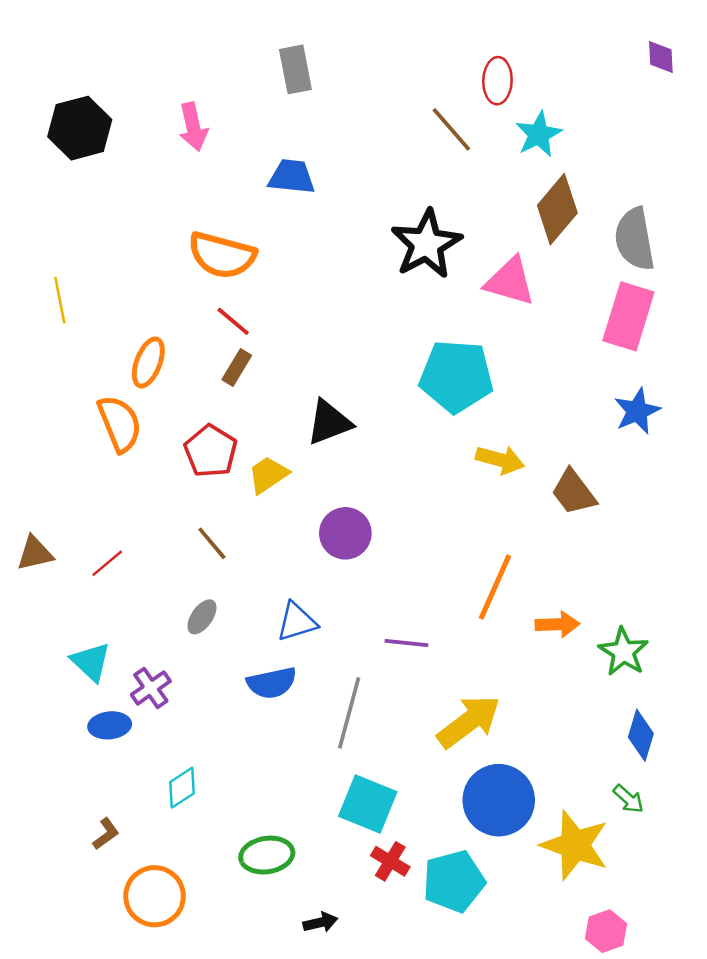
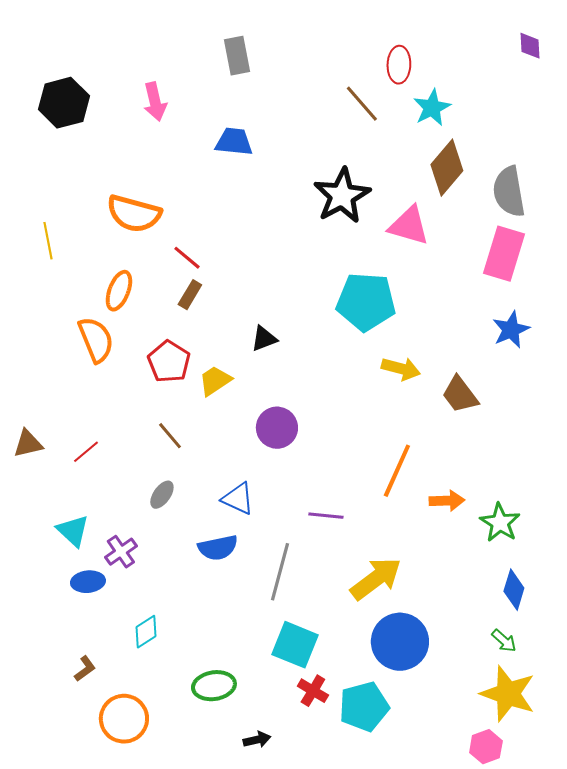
orange semicircle: (222, 255) -> (134, 214), moved
black triangle: (329, 422) -> (264, 339), size x0.7
blue triangle: (297, 622) -> (238, 499), turned 42
yellow star: (575, 845) -> (508, 694), moved

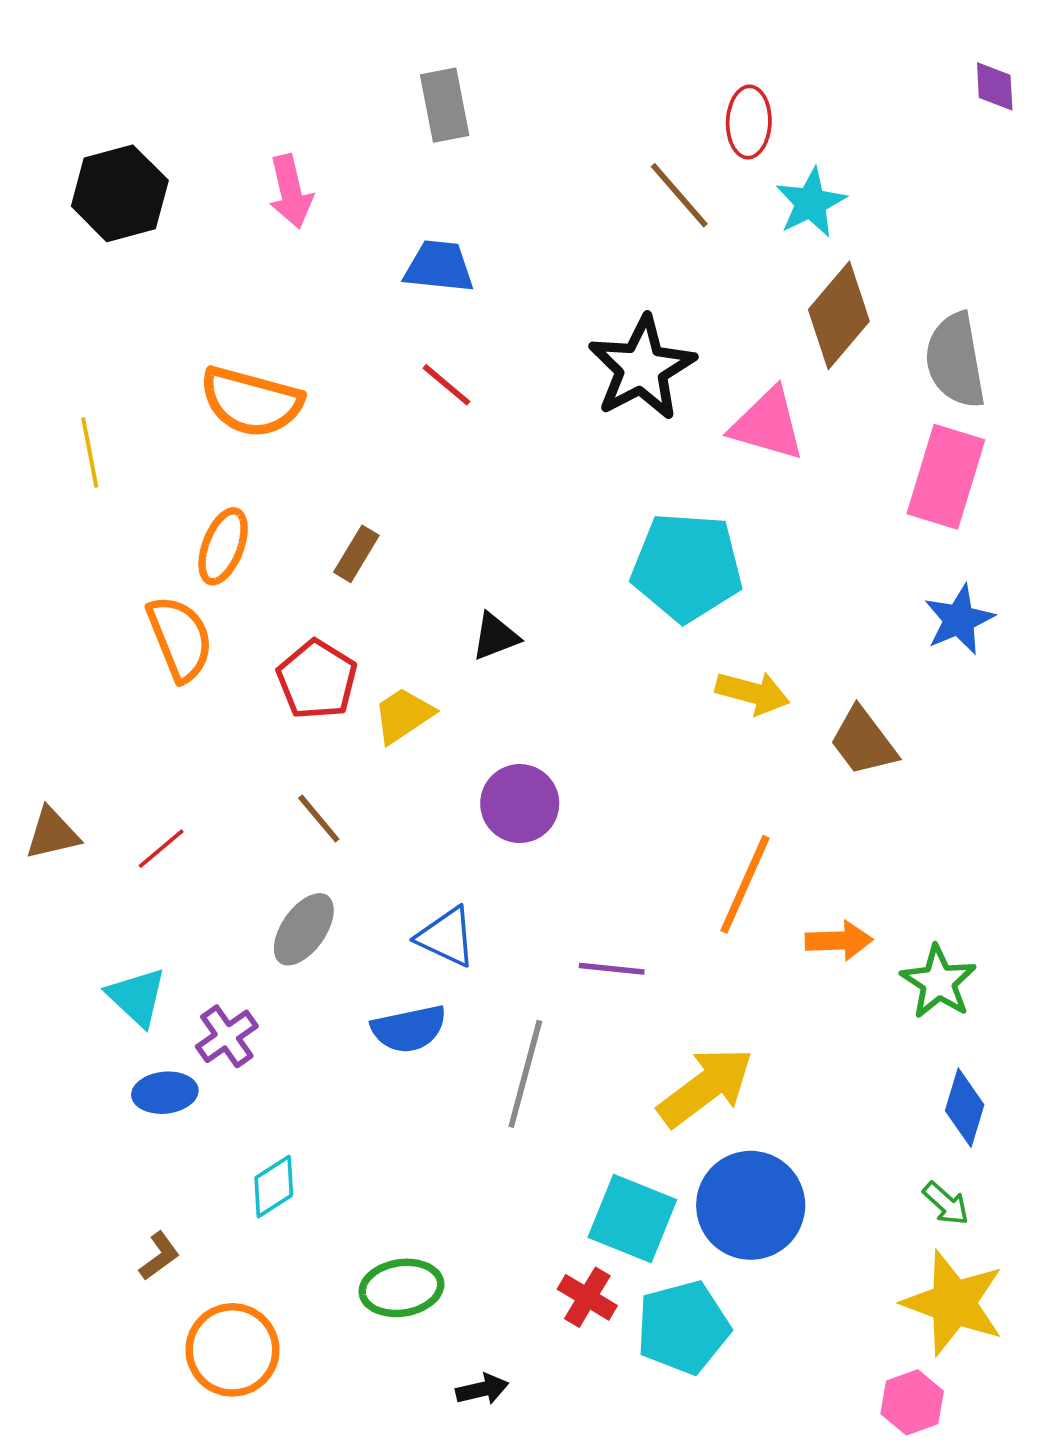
red line: (187, 258) -> (446, 385), moved
gray ellipse: (162, 495) -> (304, 929), size x1.4
cyan square: (295, 645) -> (632, 1218), moved

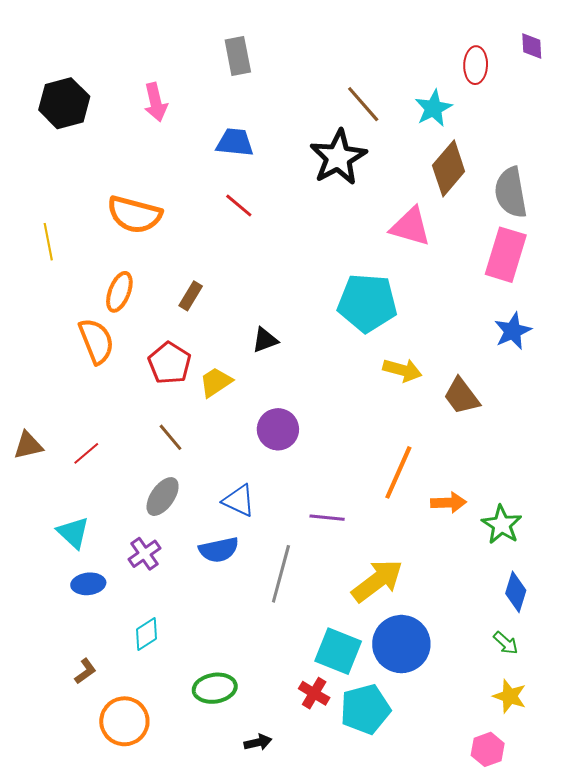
red ellipse: (749, 122) -> (476, 65), moved
black star: (642, 368) -> (338, 157), moved
purple cross: (227, 1036) -> (144, 554), moved
yellow star: (953, 1303) -> (510, 696), size x0.6

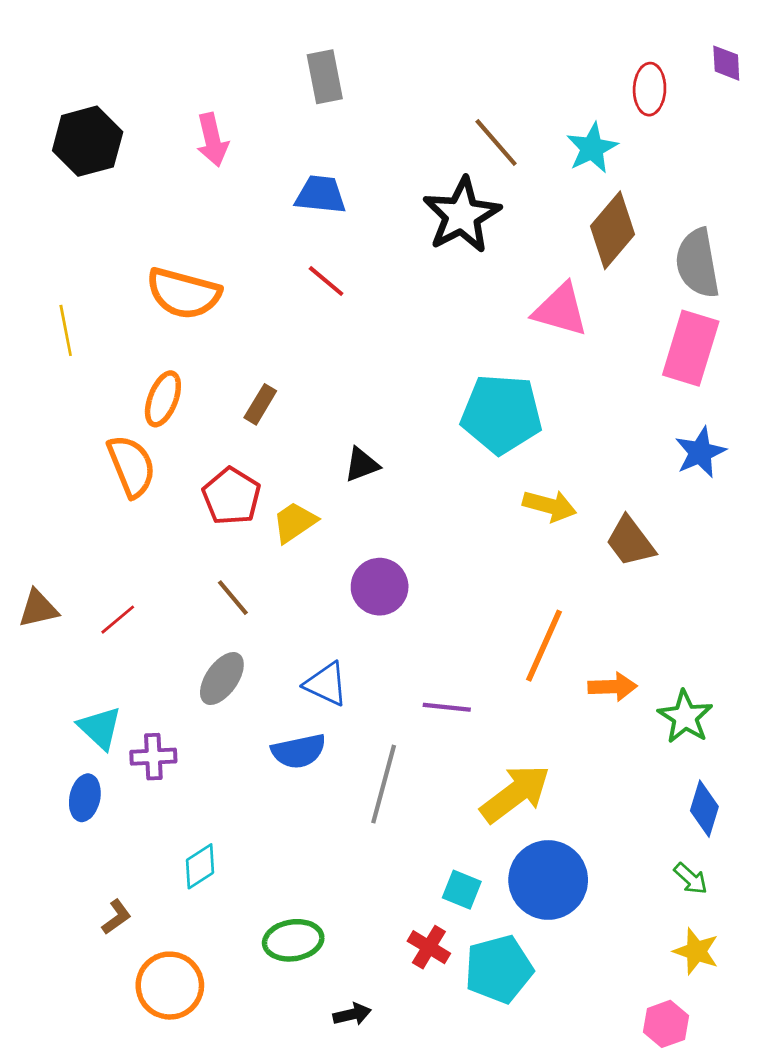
purple cross: (144, 554) -> (153, 757), moved, turned 32
blue ellipse: (88, 584) -> (85, 798), moved, turned -72
cyan square: (338, 651) -> (462, 890), size x0.6

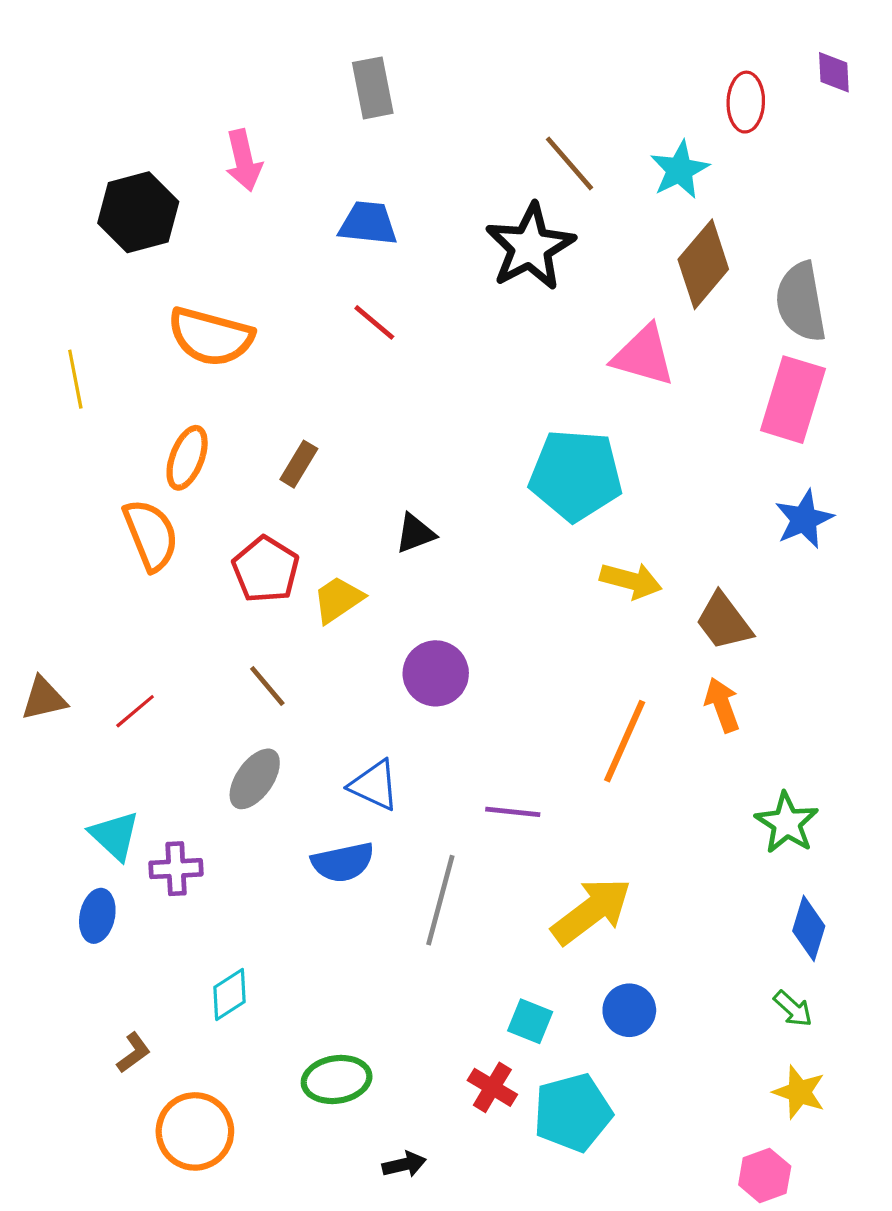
black hexagon: (88, 141) -> (138, 212), moved
orange arrow: (613, 687) -> (722, 705), moved, turned -108
blue circle: (548, 880) -> (629, 1010), size x0.6

